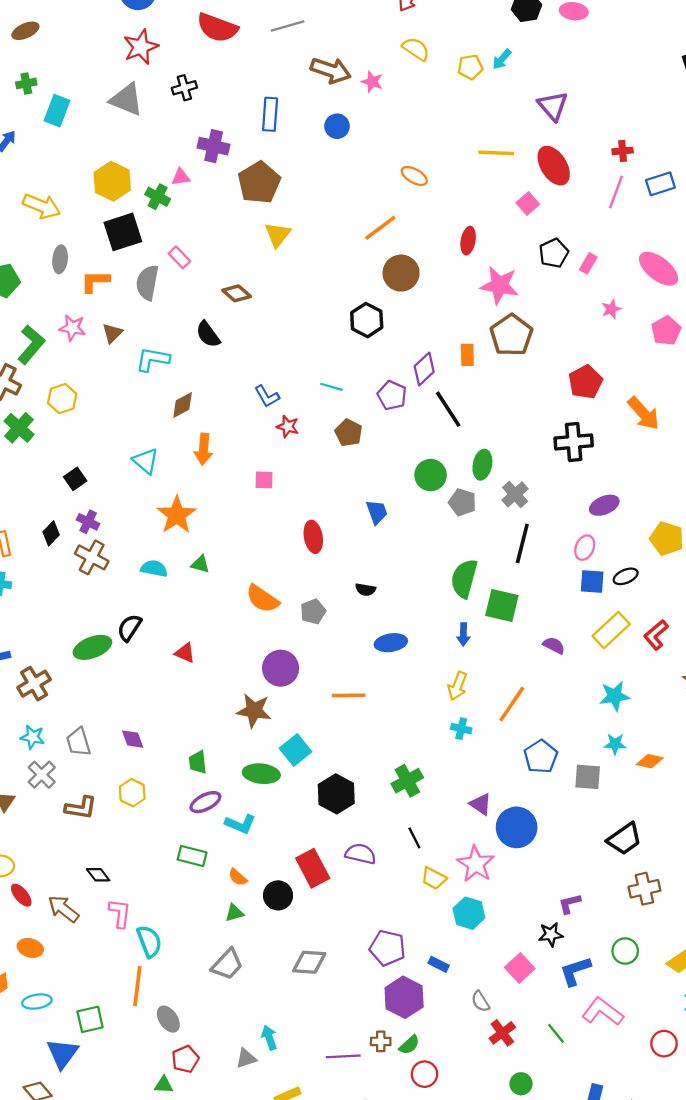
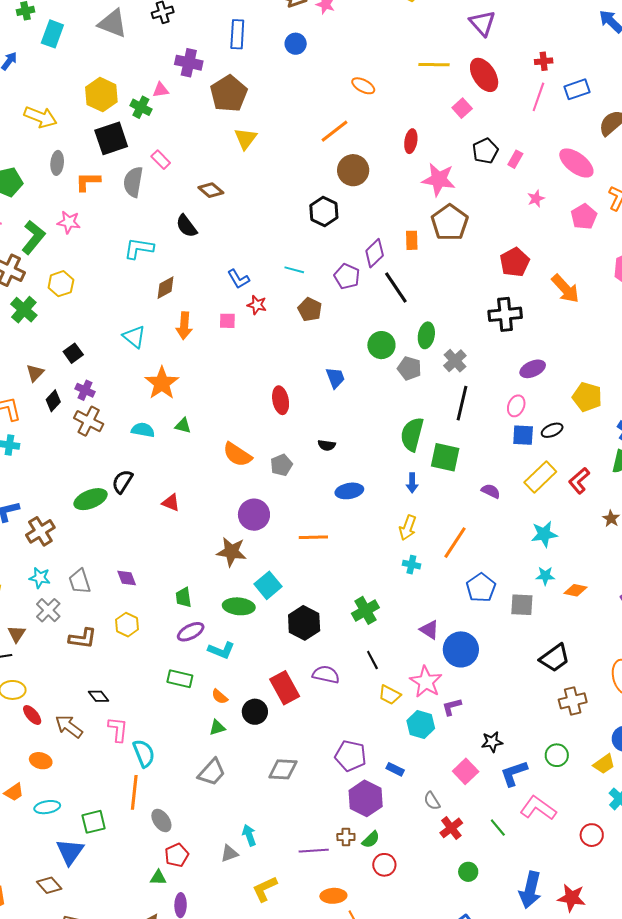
brown triangle: (112, 333) -> (35, 373), moved
pink square: (264, 480) -> (227, 321), moved
purple L-shape: (570, 904) -> (452, 707), moved

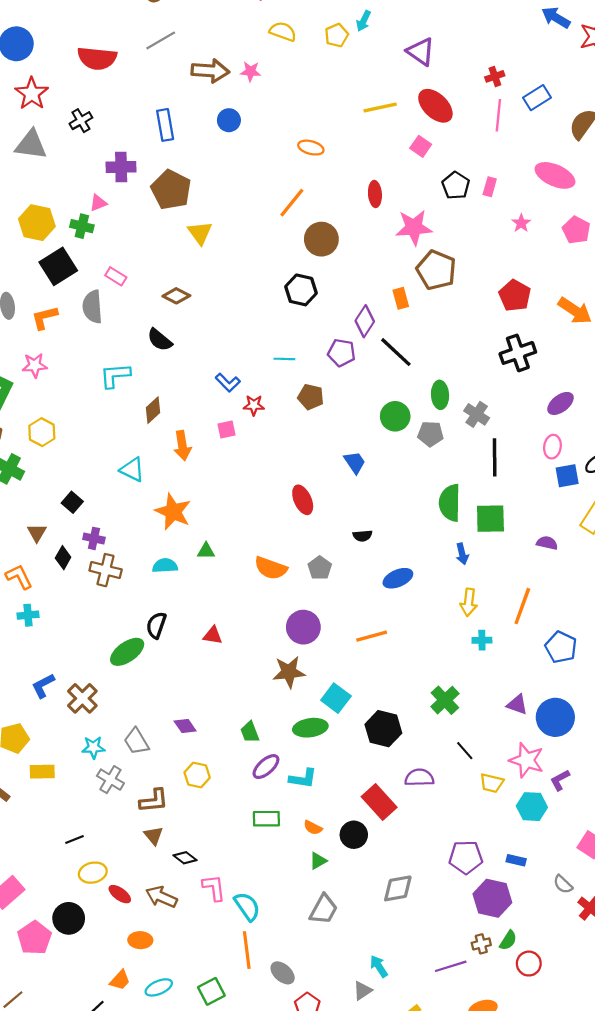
brown triangle: (17, 634) -> (154, 836), moved

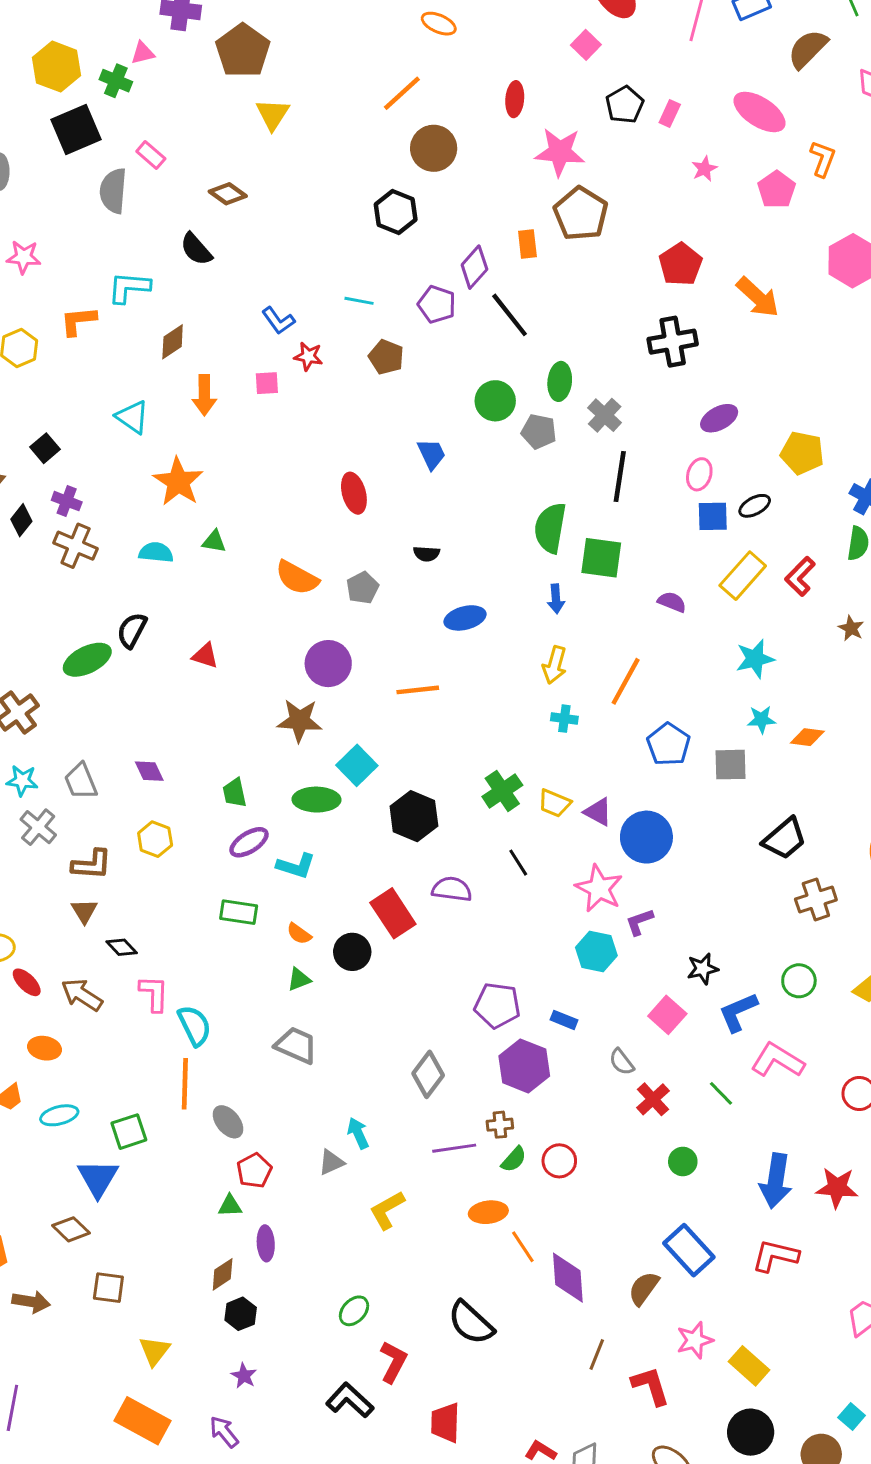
orange L-shape: (44, 318) -> (78, 321), moved
yellow trapezoid: (492, 783) -> (554, 803), moved
gray diamond: (398, 888) -> (428, 1074), moved, turned -52
gray trapezoid: (324, 909) -> (296, 1045), turned -104
green semicircle: (508, 940) -> (514, 1159), moved

